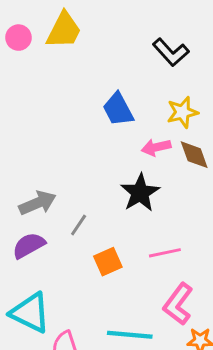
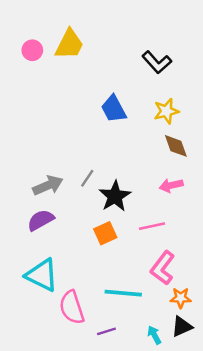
pink arrow: (156, 147) -> (171, 185), moved
black star: (140, 193) -> (115, 196), moved
gray line: (79, 225) -> (87, 178), moved

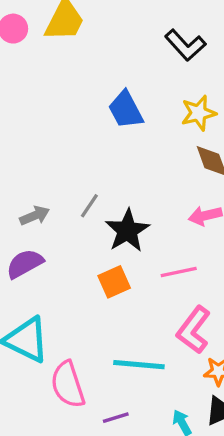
gray arrow: (48, 185) -> (35, 216), size x0.7

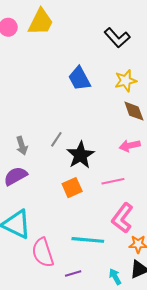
gray arrow: (35, 216) -> (22, 146), turned 96

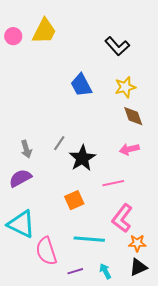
orange square: (72, 188) -> (74, 200), moved
cyan arrow: (115, 277) -> (105, 271), moved

